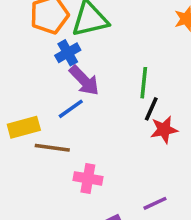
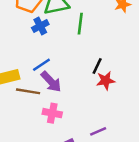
purple arrow: (84, 80) -> (51, 82), moved
green line: (144, 83) -> (80, 24), moved

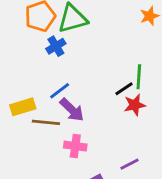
green line: (80, 24) -> (139, 77), moved
black line: (97, 66) -> (124, 89), turned 35

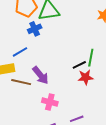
blue line: (60, 91) -> (20, 52), moved
pink cross: (75, 146) -> (50, 102), moved

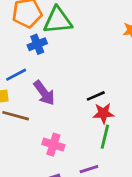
green line: (91, 58) -> (105, 137), moved
purple arrow: (41, 75) -> (44, 93), moved

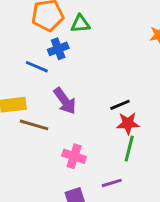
green triangle: (58, 20) -> (80, 24), size x0.6
blue line: (16, 75) -> (37, 67), moved, turned 50

